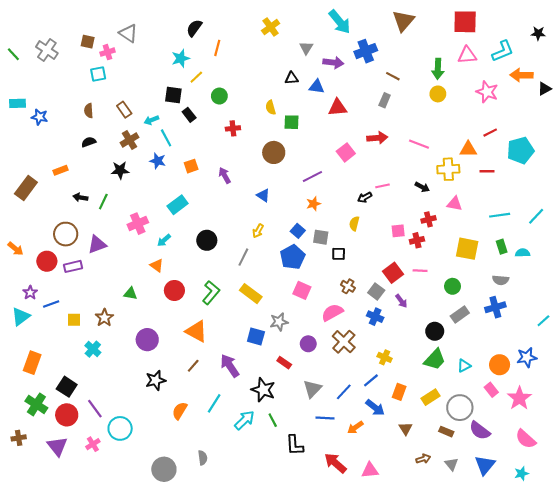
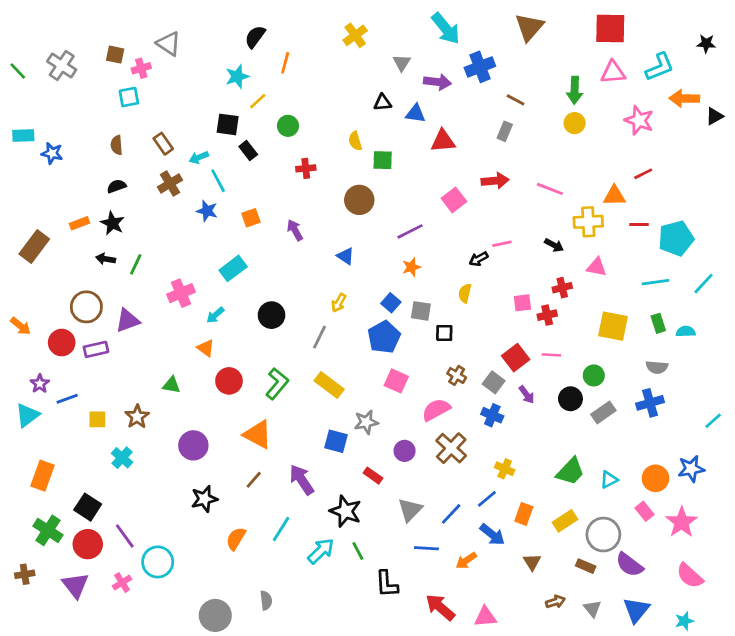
cyan pentagon: (520, 150) -> (676, 238), moved
black star: (120, 170) -> (112, 223), moved, turned 30
black circle: (435, 331) -> (570, 399), moved

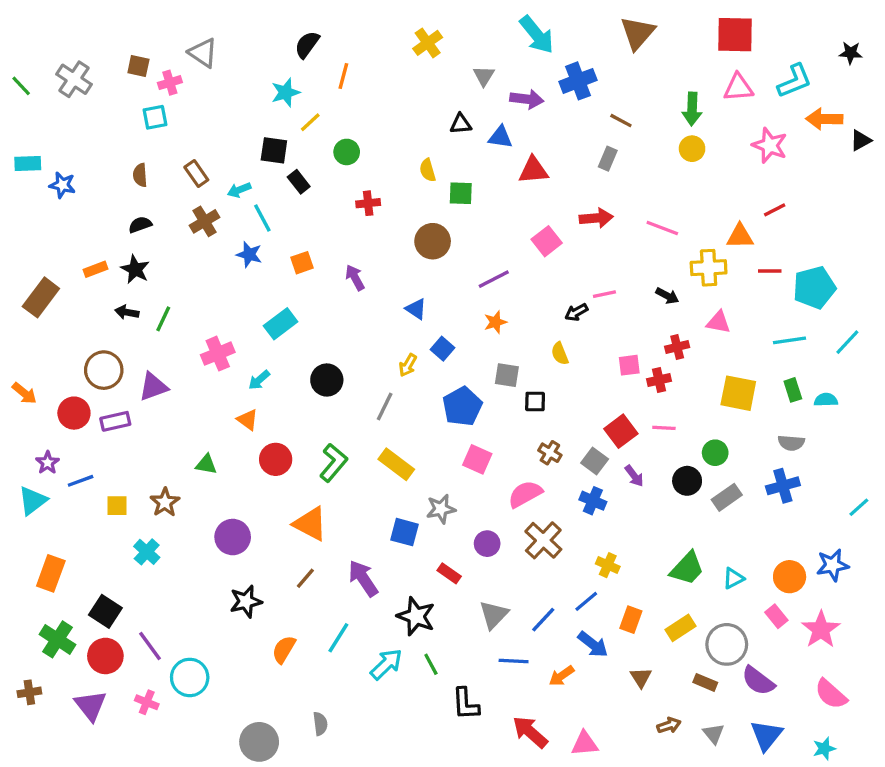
yellow semicircle: (465, 293) -> (560, 354), turned -36
blue square: (391, 303) -> (442, 349), moved
pink cross: (122, 583) -> (147, 702), turned -36

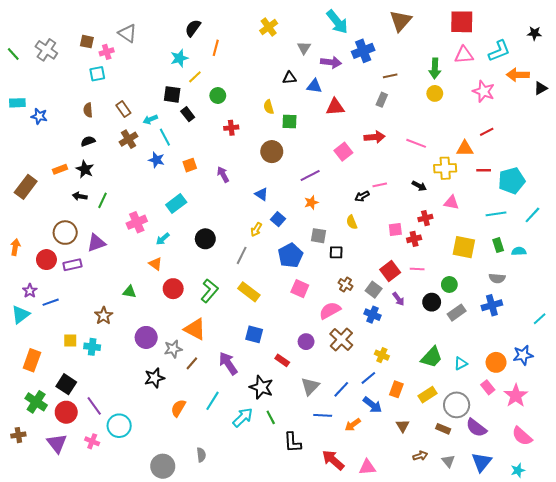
brown line: (621, 121) -> (390, 76), turned -40
orange arrow: (24, 393) -> (15, 247), turned -119
yellow square: (117, 506) -> (70, 341), moved
gray star: (441, 509) -> (173, 349), moved
cyan cross: (147, 552) -> (92, 347), turned -35

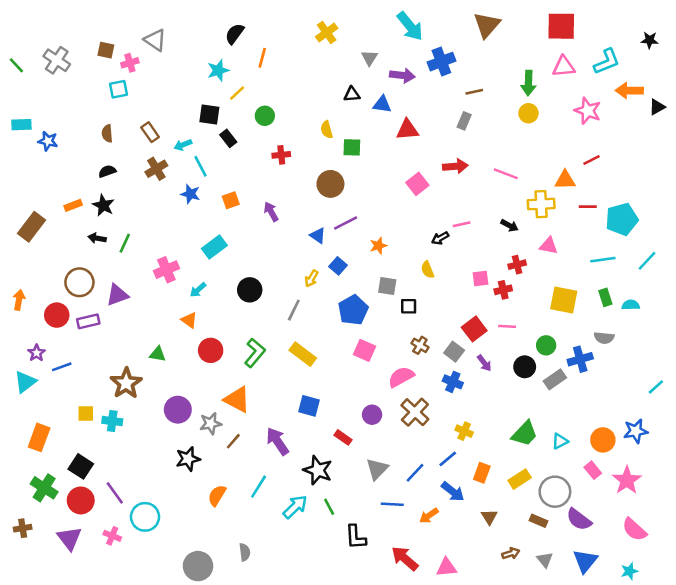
purple line: (310, 175) -> (346, 223), moved
blue cross: (492, 305) -> (580, 359), moved
brown star: (104, 316) -> (126, 383), size x1.4

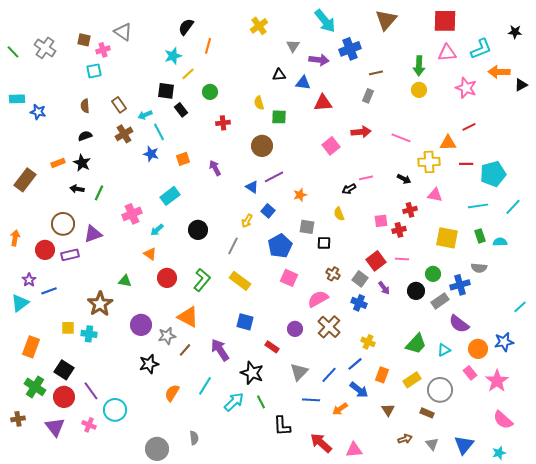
purple semicircle: (579, 519) -> (459, 324), moved

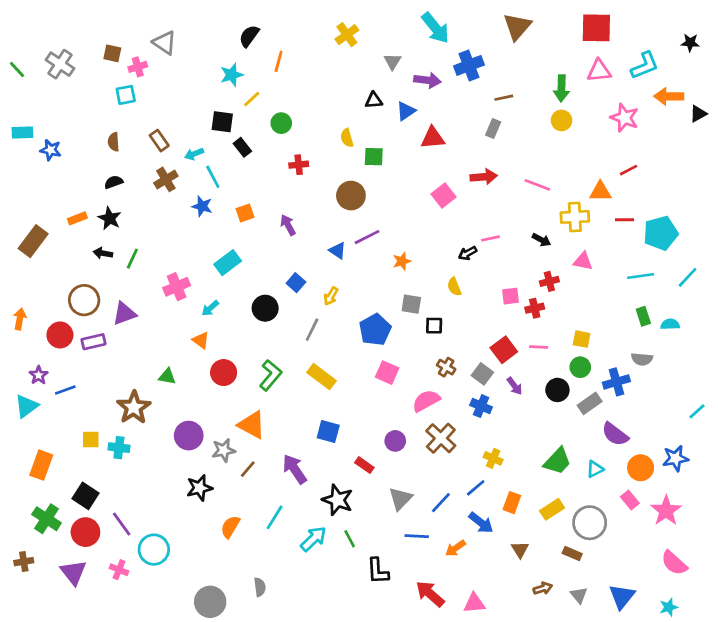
blue triangle: (303, 83) -> (406, 111), turned -42
blue square: (268, 211) -> (296, 283), moved
yellow square: (447, 238) -> (582, 339), moved, size x0.6

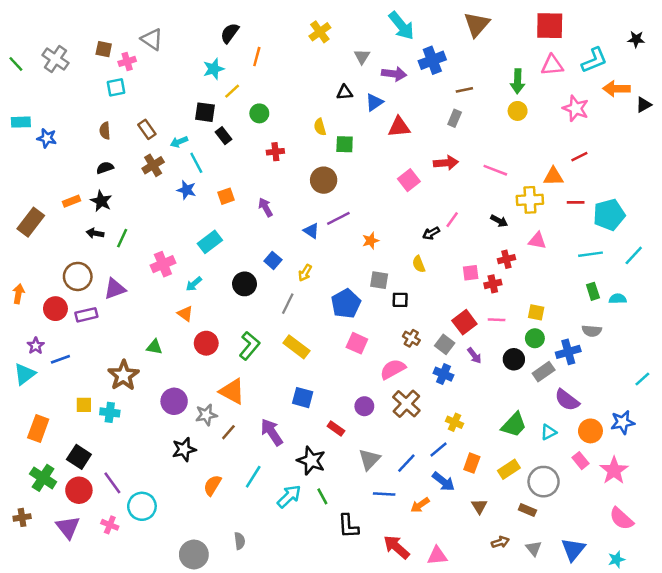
pink line: (490, 238) -> (452, 220), turned -42

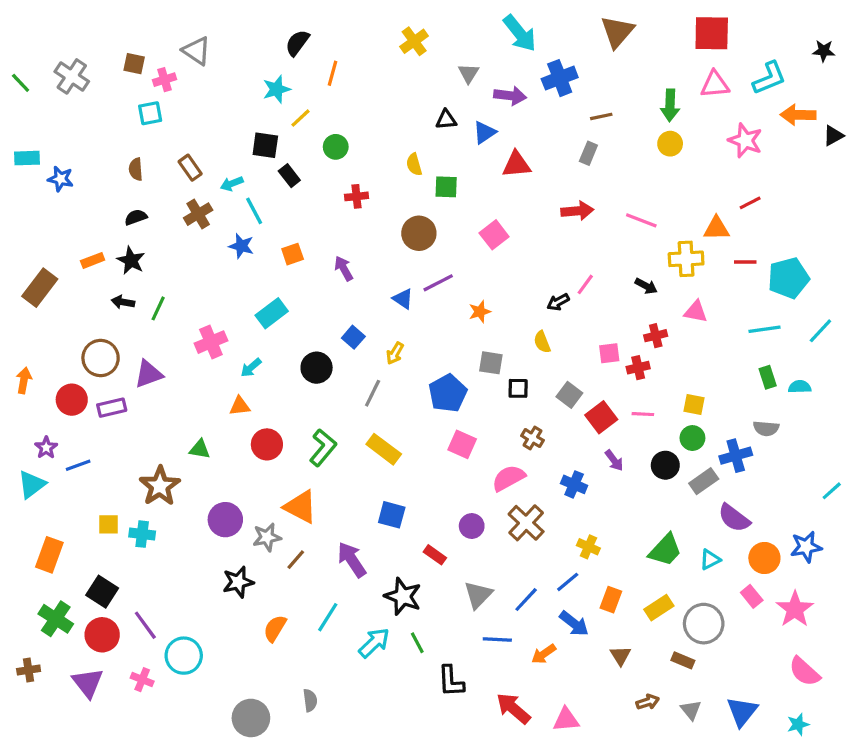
pink square: (409, 180) -> (494, 235), moved
orange triangle: (185, 314) -> (240, 406), turned -42
gray square: (445, 344) -> (569, 395), moved

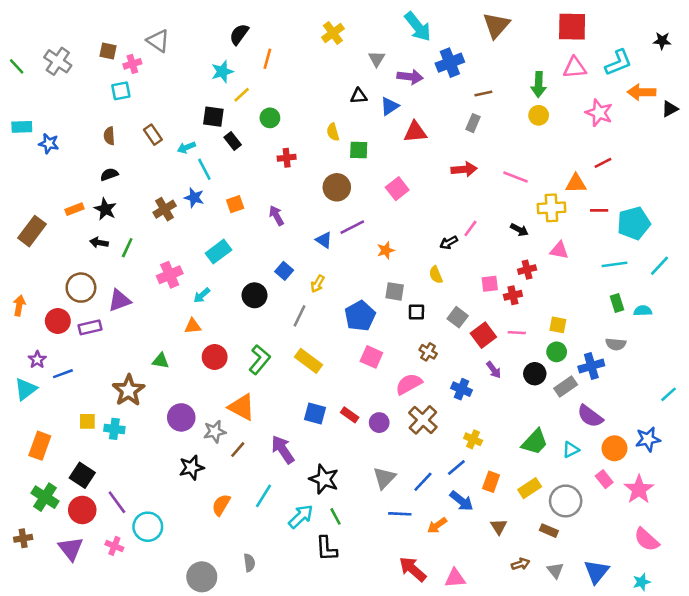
brown cross: (198, 214) -> (165, 209), moved
red rectangle: (435, 555) -> (350, 415), moved
black L-shape: (451, 681) -> (327, 549), moved

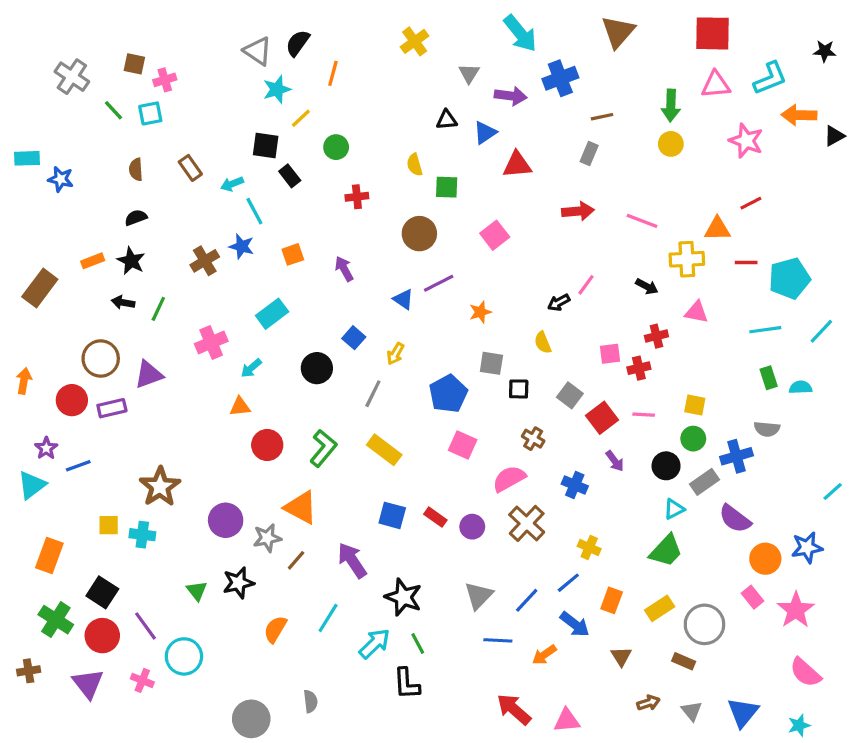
gray triangle: (158, 41) -> (258, 51), moved
green line: (17, 66) -> (113, 110), moved
green triangle: (161, 361) -> (197, 591), moved, turned 42
cyan triangle: (571, 450) -> (674, 509), moved

